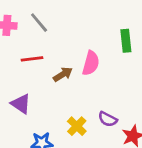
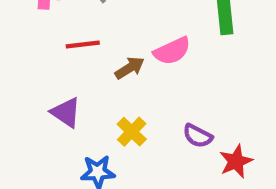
pink semicircle: (91, 63) -> (172, 51), turned 50
yellow cross: (77, 126) -> (132, 132), moved

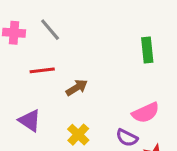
pink semicircle: (172, 51) -> (146, 113), moved

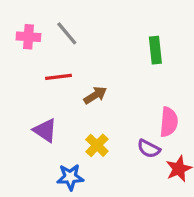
green rectangle: (147, 50) -> (155, 50), moved
pink semicircle: (146, 113) -> (169, 122), turned -60

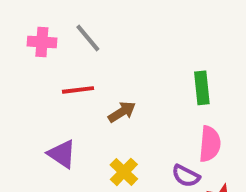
green rectangle: (155, 50) -> (202, 88), moved

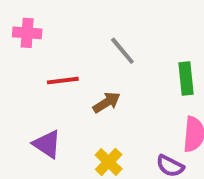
gray line: (88, 38) -> (122, 51), moved

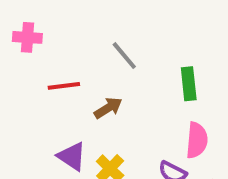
purple triangle: (47, 144) -> (72, 156), moved

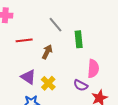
green rectangle: (189, 84) -> (79, 39), moved
brown arrow: (108, 108) -> (47, 52), turned -32

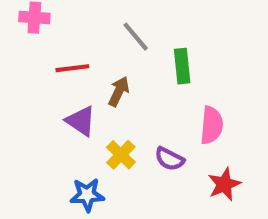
purple triangle: (28, 77) -> (81, 121), moved
purple semicircle: (81, 85) -> (169, 159), moved

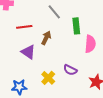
pink semicircle: (212, 125) -> (90, 44), moved
yellow cross: (121, 155) -> (48, 78), moved
blue star: (87, 195) -> (19, 87), moved

